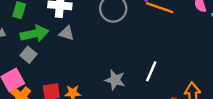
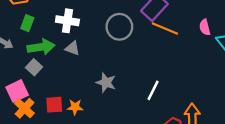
gray star: (115, 80) -> (106, 83), moved

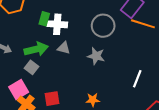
green rectangle: (27, 23) -> (44, 19), moved
gray star: (106, 83) -> (96, 56), moved
orange star: (75, 107) -> (93, 100), moved

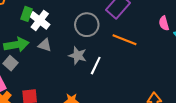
white cross: (57, 24) -> (40, 20), turned 30
orange line: (143, 24) -> (124, 40), moved
white line: (137, 79) -> (96, 66), moved

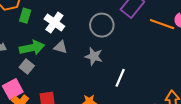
green rectangle: (27, 14) -> (25, 16), moved
orange line: (124, 40) -> (162, 24), moved
white line: (96, 66) -> (120, 78), moved

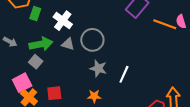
gray circle: (102, 25) -> (92, 40), moved
gray star: (94, 56) -> (98, 68), moved

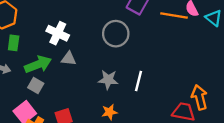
green rectangle: (35, 14) -> (14, 43), moved
gray circle: (92, 40) -> (116, 34), moved

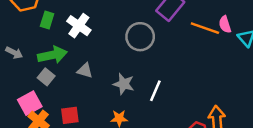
green rectangle: (14, 43) -> (47, 20), moved
gray triangle: (69, 59) -> (85, 71), moved

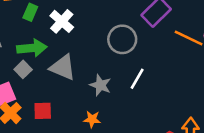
gray triangle: (85, 71) -> (63, 67), size x1.6
white line: (155, 91) -> (137, 79), moved

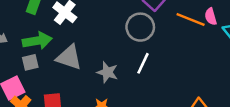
gray circle: (122, 39) -> (140, 27), moved
gray square: (23, 69) -> (30, 62), turned 35

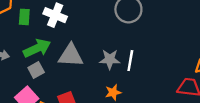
white line: (143, 63) -> (130, 61), moved

